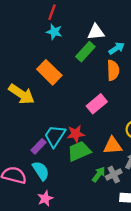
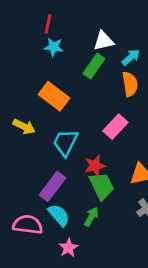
yellow arrow: (21, 94) -> (24, 127), size x0.7
cyan trapezoid: (55, 136) -> (65, 143), moved
purple rectangle: (39, 146) -> (52, 186), size x1.5
green trapezoid: (79, 151) -> (102, 186), turned 95
green arrow: (99, 174) -> (91, 217), moved

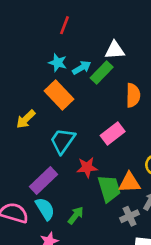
cyan star: (54, 47) -> (58, 63), moved
cyan arrow: (131, 57) -> (82, 68), moved
yellow arrow: (24, 127) -> (26, 119), turned 100
green trapezoid: (102, 186) -> (109, 188), moved

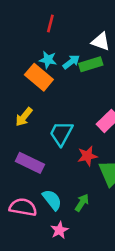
white triangle: (115, 50) -> (101, 42), turned 30
green rectangle: (102, 72) -> (91, 64), turned 35
orange rectangle: (59, 95) -> (39, 77), moved
purple rectangle: (43, 180) -> (30, 163), moved, turned 76

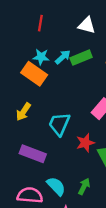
white triangle: (101, 42) -> (87, 25), moved

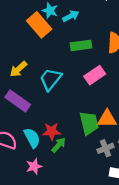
green rectangle: (81, 58) -> (81, 45), moved
yellow arrow: (23, 112) -> (18, 69), moved
red star: (85, 143) -> (52, 131), moved

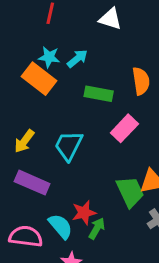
green rectangle: (81, 45) -> (99, 94), turned 30

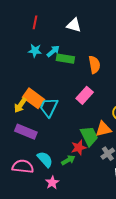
orange rectangle: (39, 79) -> (33, 98), moved
green rectangle: (99, 94) -> (65, 59), moved
red star: (84, 213) -> (79, 148), moved
green arrow: (97, 228) -> (68, 160), turned 32

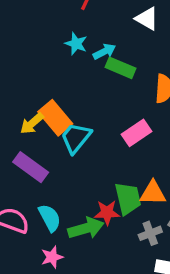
green arrow: (68, 160) -> (86, 228), size x1.5

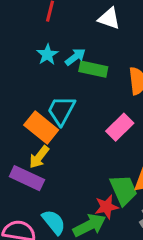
cyan star: (76, 44) -> (47, 55), turned 30
yellow arrow: (32, 123) -> (39, 157), moved
cyan trapezoid: (76, 138) -> (61, 110), moved

